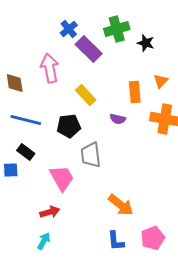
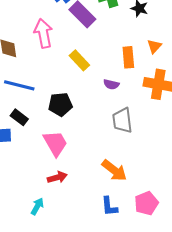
black pentagon: (69, 126) -> (60, 104), moved
gray trapezoid: (91, 155) -> (122, 120), moved
red arrow: (50, 212) -> (57, 177), moved

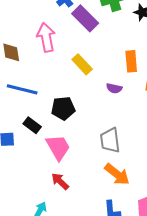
black rectangle: (19, 117) -> (32, 125), moved
gray trapezoid: (122, 120) -> (110, 140), moved
red arrow: (57, 177) -> (60, 181), turned -120

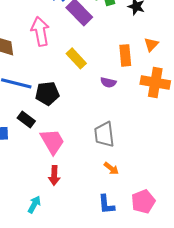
black pentagon: (63, 108) -> (47, 93), moved
orange arrow: (117, 174) -> (111, 168), size x0.6
red arrow: (60, 181) -> (54, 175), turned -132

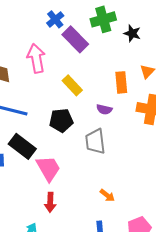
black pentagon: (47, 93) -> (61, 120), moved
black rectangle: (26, 119) -> (22, 146), size x1.5
gray trapezoid: (104, 134) -> (95, 141), moved

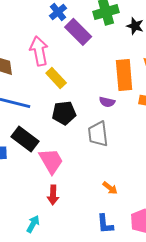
orange rectangle: (121, 82) -> (124, 75), size x1.4
yellow rectangle: (72, 85) -> (56, 78), moved

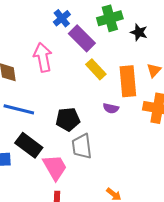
yellow rectangle: (56, 78) -> (96, 69), moved
gray trapezoid: (98, 134) -> (82, 146), moved

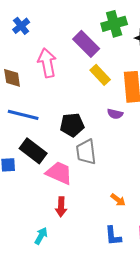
blue cross: (62, 18) -> (21, 26), moved
pink trapezoid: (55, 167) -> (59, 173), turned -36

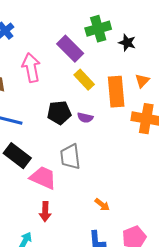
purple semicircle: (115, 114) -> (85, 118), moved
black pentagon: (72, 125) -> (59, 113), moved

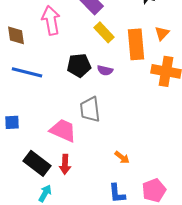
black rectangle: (17, 156) -> (37, 163), moved

